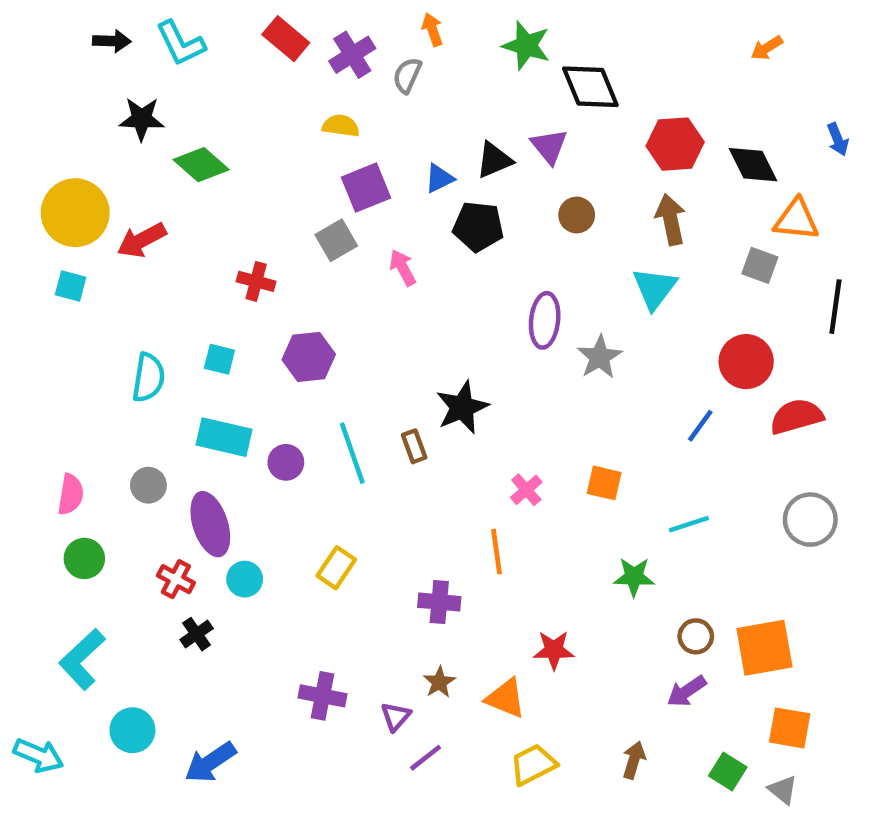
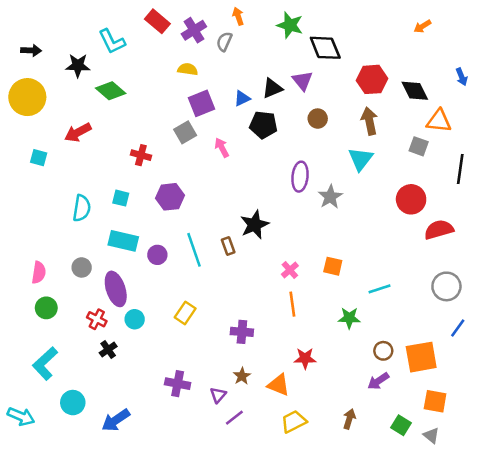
black arrow: (112, 41) -> (31, 50), moved
cyan L-shape: (181, 43) -> (112, 42), moved
yellow circle: (75, 213) -> (27, 97), moved
blue line: (700, 426) -> (458, 328), moved
orange line: (497, 552) -> (292, 304), moved

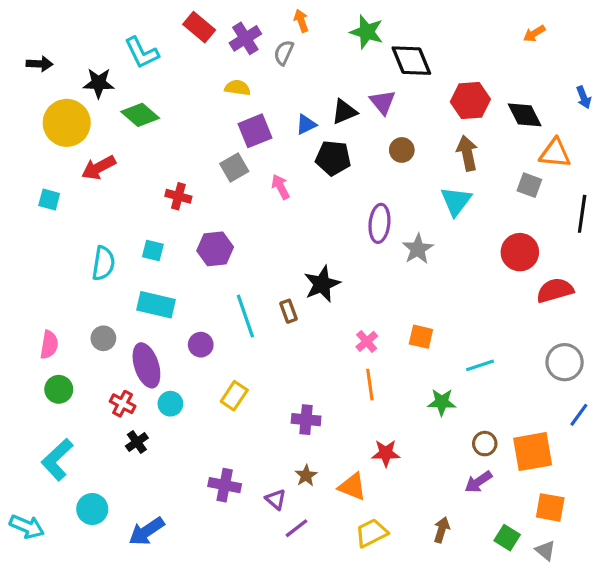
yellow circle: (27, 97) -> (67, 123), moved
purple circle: (157, 255) -> (201, 345), moved
purple triangle: (218, 395) -> (276, 499), turned -30

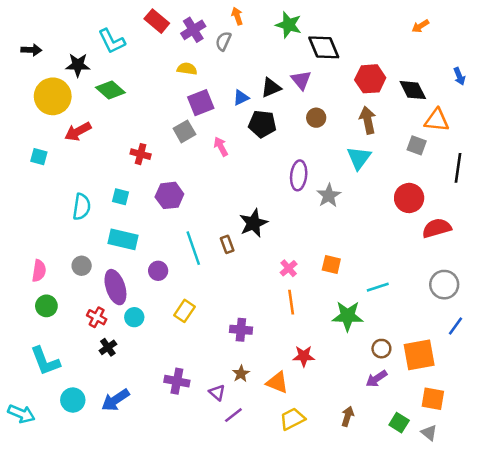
green star: (442, 402) -> (348, 316), size x1.4
cyan L-shape: (57, 460) -> (45, 361), turned -68
blue arrow: (146, 531) -> (115, 400), moved

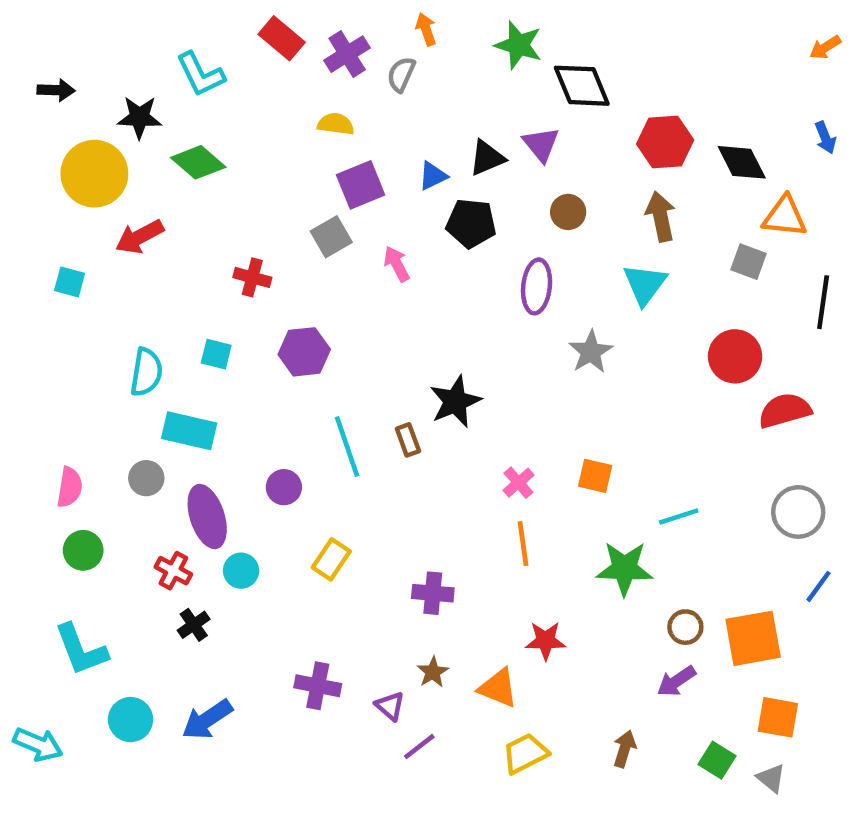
orange arrow: (420, 26) -> (825, 47), moved
purple ellipse: (299, 175) -> (537, 286), moved
cyan rectangle: (123, 239) -> (189, 431), moved

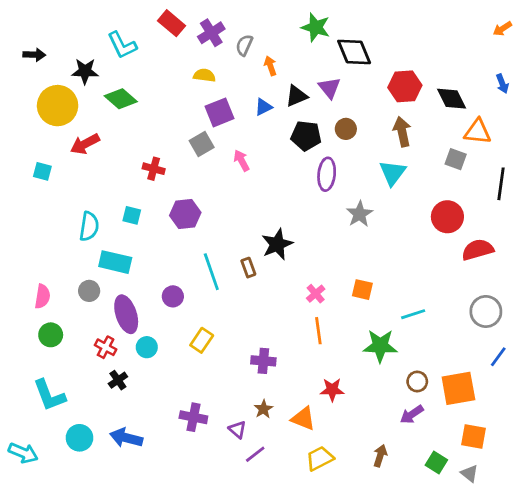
orange arrow: (426, 29) -> (270, 66), moved
black pentagon: (471, 223) -> (306, 136), moved
blue arrow: (207, 720) -> (126, 438), turned 48

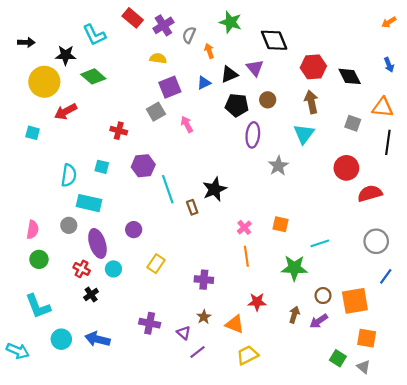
green star: (316, 27) -> (230, 22), moved
orange triangle: (478, 132) -> (383, 107), moved
cyan line: (211, 272) -> (168, 189), moved
brown arrow: (380, 456) -> (294, 315), moved

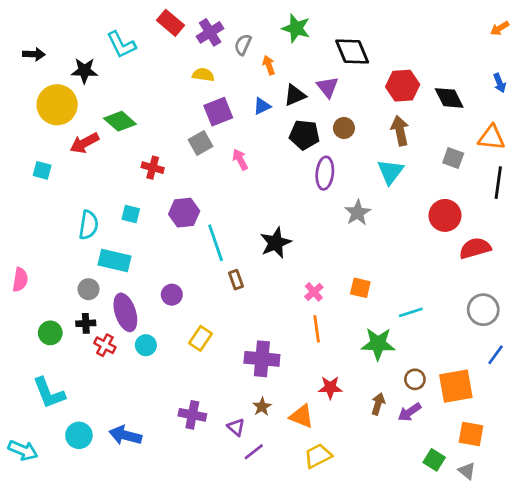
green diamond: (93, 76) -> (120, 121), moved
brown rectangle: (192, 207) -> (236, 280), moved
pink semicircle: (33, 230) -> (20, 280), moved
purple cross: (204, 280) -> (262, 359), size x1.4
black cross: (91, 294) -> (86, 323), moved, turned 32

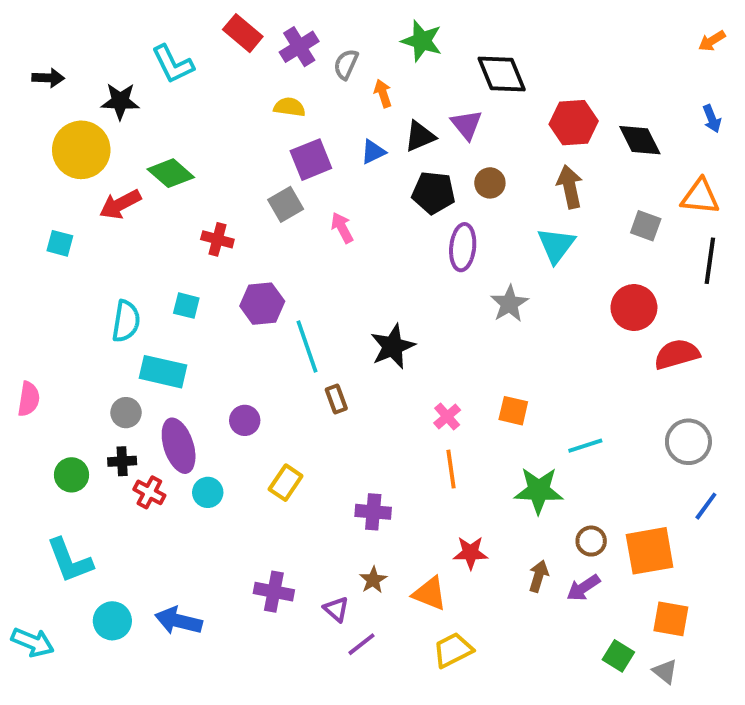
purple cross: (262, 359) -> (373, 512), size x0.7

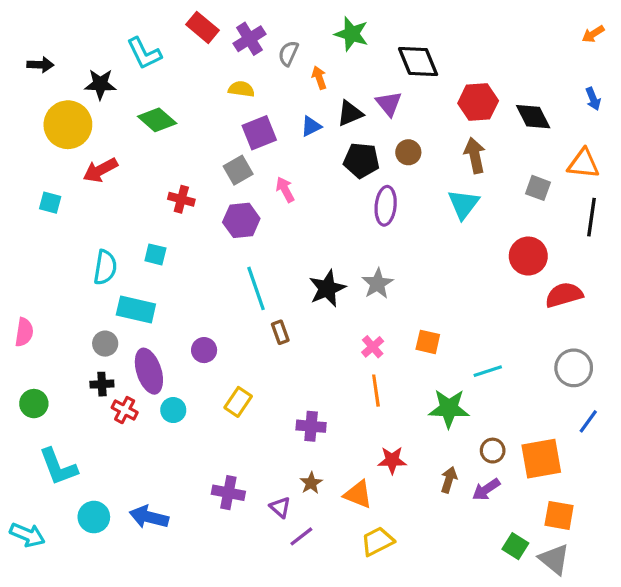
green diamond: (171, 173) -> (157, 120), moved
purple hexagon: (262, 304) -> (241, 220), moved
gray star: (509, 304) -> (378, 284), moved
green circle: (72, 475) -> (34, 404), moved
gray triangle: (665, 671) -> (554, 559), size x1.5

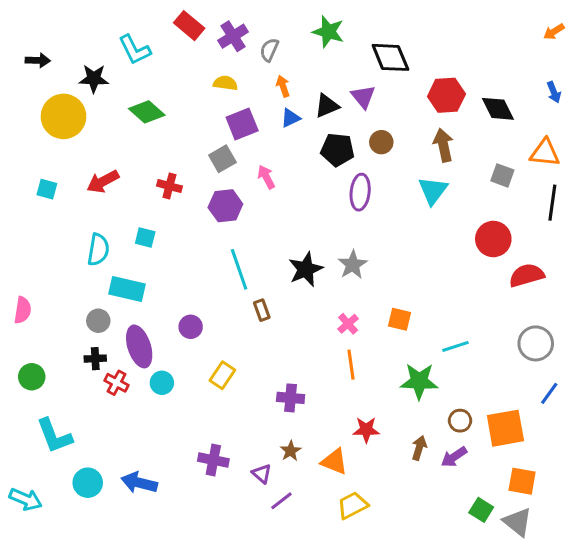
orange arrow: (319, 78) -> (283, 86), moved
red arrow: (100, 170) -> (103, 181), moved

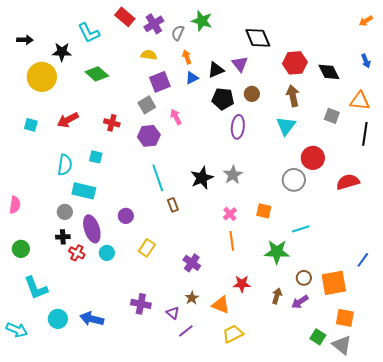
green star: (328, 32) -> (202, 21), moved
red circle: (493, 239) -> (313, 158), moved
gray circle: (536, 343) -> (294, 180), moved
purple cross: (291, 398) -> (192, 263), turned 30

